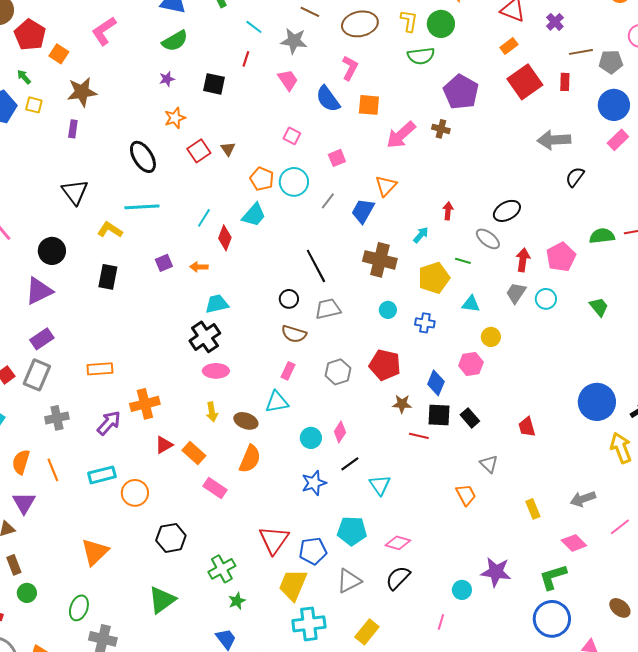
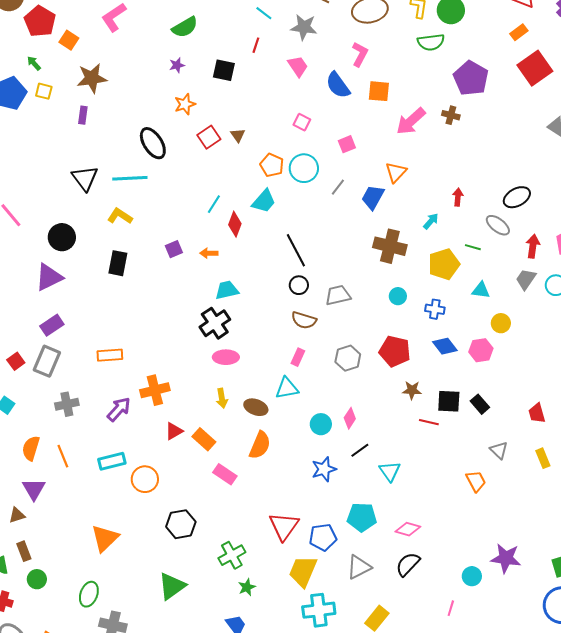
cyan line: (142, 207) -> (130, 178), moved
black line: (316, 266) -> (296, 250), moved
blue diamond: (436, 383) -> (445, 346), moved, turned -60
yellow rectangle: (533, 509) -> (543, 458), moved

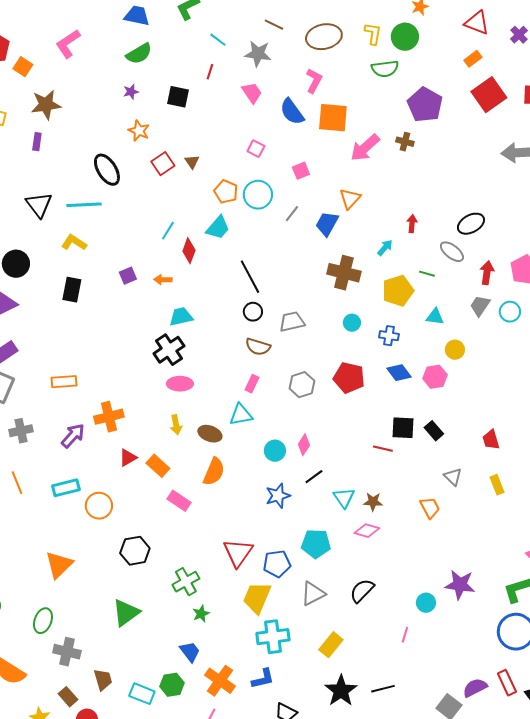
orange square: (379, 91) -> (333, 118), size x1.4
orange star: (185, 104) -> (139, 131), turned -30
brown star: (412, 390) -> (373, 502), moved
pink diamond: (408, 529) -> (367, 531), moved

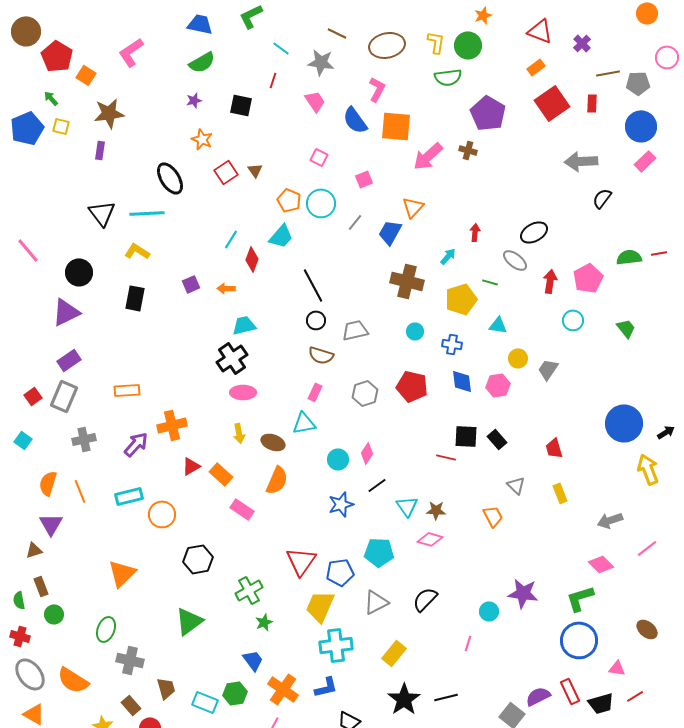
gray trapezoid: (480, 306) -> (548, 369), moved
blue diamond: (399, 373) -> (462, 381), turned 30

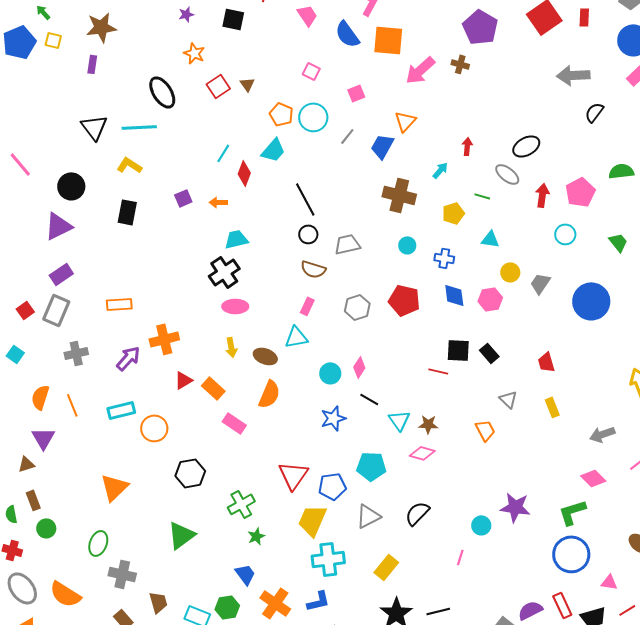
yellow pentagon: (461, 299) -> (453, 213), size x0.7
blue circle: (624, 423) -> (591, 301), moved
black line: (377, 485) -> (369, 399), turned 66

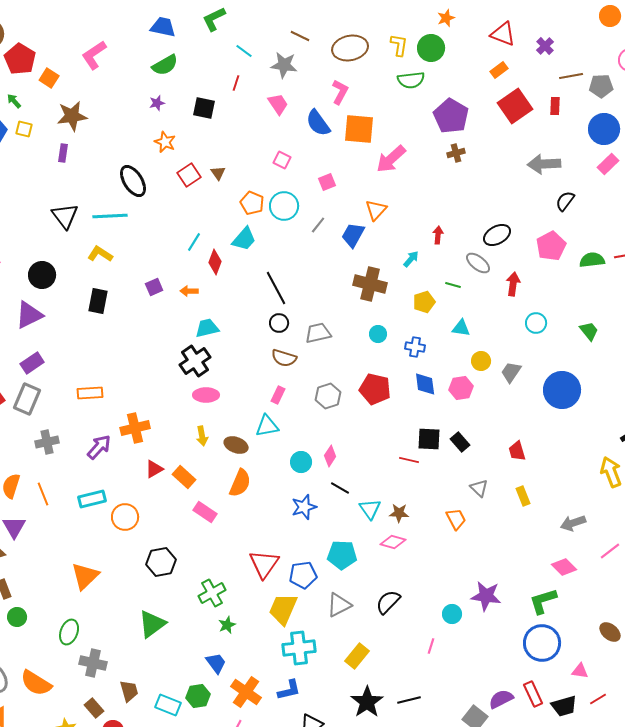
brown cross: (460, 64) -> (456, 153), moved, turned -30
pink pentagon: (580, 192) -> (551, 246), moved

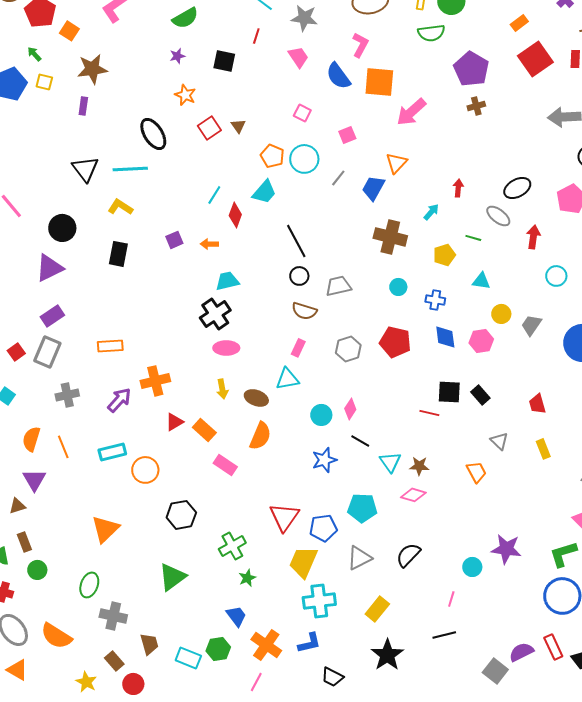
black line: (409, 700) -> (444, 635), moved

